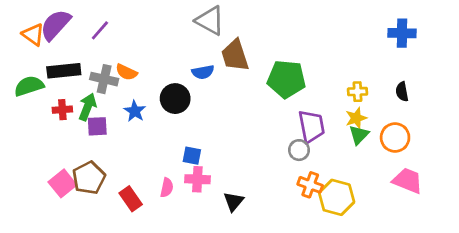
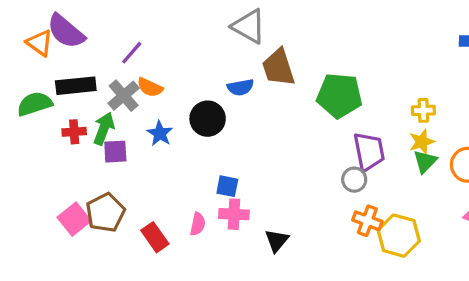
purple semicircle: (55, 25) -> (66, 31), turned -92
purple line: (100, 30) -> (132, 53), moved
gray cross: (104, 79) -> (124, 96), turned 36

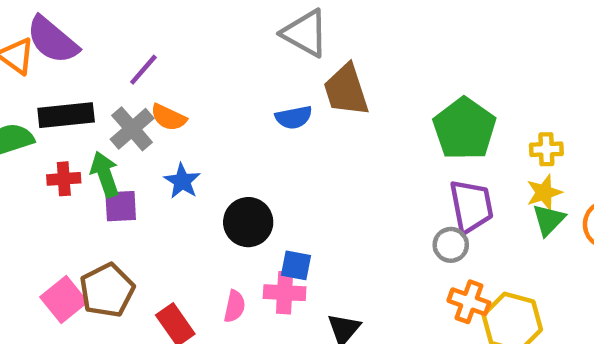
green pentagon: (339, 96) -> (464, 129), moved, turned 30
black circle: (208, 119) -> (248, 222), moved
green arrow: (104, 129) -> (105, 174), turned -40
blue square: (227, 186) -> (296, 265), moved

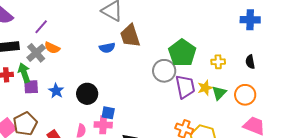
blue star: (182, 181) -> (56, 91), moved
yellow star: (544, 193) -> (205, 88), moved
gray circle: (451, 245) -> (164, 71), moved, size x1.5

